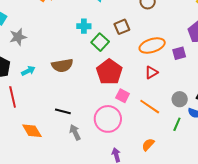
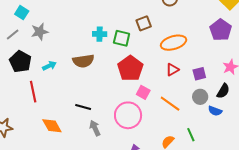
cyan cross: (84, 26) -> (100, 34), moved
green square: (100, 42) -> (122, 38), turned -30
purple square: (179, 53) -> (199, 74), moved
green line: (177, 124) -> (191, 135), moved, turned -48

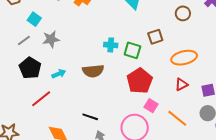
red line: (33, 92) -> (41, 99), turned 60

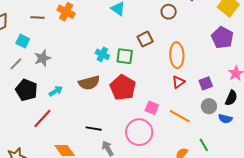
cyan cross: (111, 45) -> (102, 54), turned 32
orange ellipse: (184, 58) -> (177, 55), turned -70
red pentagon: (140, 81) -> (123, 88), moved

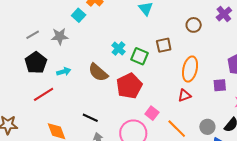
cyan square: (23, 41) -> (79, 15), moved
brown semicircle: (89, 83) -> (98, 72), turned 40
purple square: (206, 83) -> (220, 85), moved

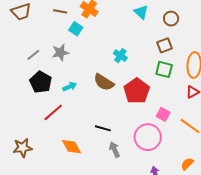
brown circle: (194, 25) -> (171, 19), moved
green square: (139, 56) -> (164, 69), moved

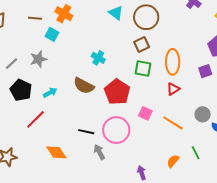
brown circle: (171, 19) -> (146, 17), size x1.6
pink circle: (148, 137) -> (116, 130), moved

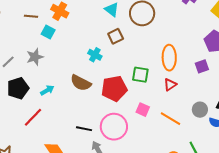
brown square: (142, 45) -> (116, 36), moved
green square: (143, 68) -> (140, 75), moved
black pentagon: (21, 90) -> (18, 88), turned 30
red pentagon: (117, 92) -> (114, 89), turned 30

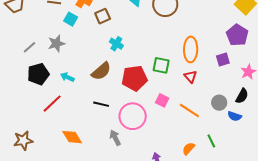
brown square: (116, 36) -> (103, 16), moved
brown semicircle: (81, 83) -> (101, 71), turned -70
red triangle: (170, 85) -> (190, 76), turned -40
cyan arrow: (47, 90) -> (67, 77), turned -128
black line: (84, 129) -> (101, 104), moved

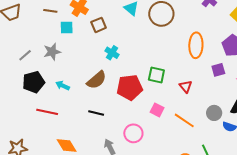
cyan square: (71, 19) -> (67, 28), turned -32
orange ellipse: (191, 49) -> (196, 45), moved
red line: (52, 104) -> (47, 112), turned 55
pink circle: (133, 116) -> (133, 133), moved, size x0.7

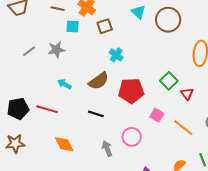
green square: (156, 75) -> (169, 81), moved, turned 30
black pentagon: (34, 82) -> (18, 109), moved

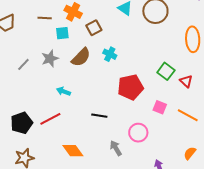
brown semicircle: (99, 81) -> (81, 57), moved
red line: (47, 109) -> (50, 119), turned -35

